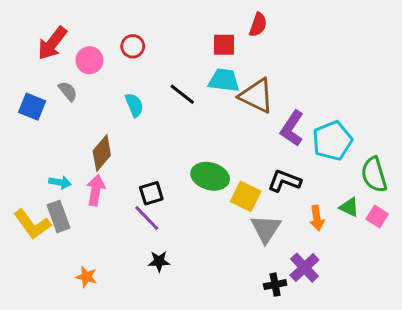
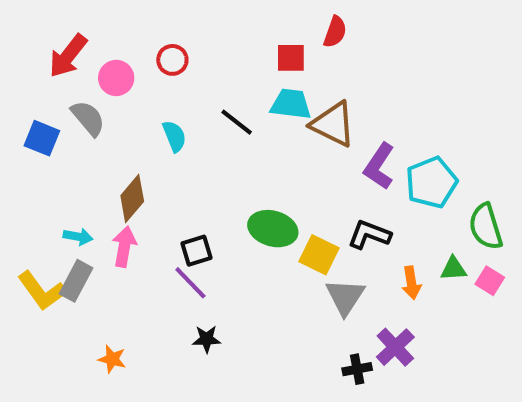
gray semicircle: (68, 91) -> (88, 118), size x1.4
green triangle: (349, 207) -> (454, 269), turned -30
gray rectangle: (58, 216) -> (76, 281), turned 48

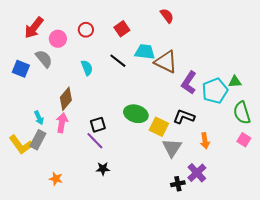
red semicircle: (335, 32) -> (167, 16), turned -56
red square: (291, 58) -> (122, 29), moved, turned -35
cyan arrow: (78, 237) -> (39, 118), turned 56
green triangle: (454, 269) -> (235, 82), moved

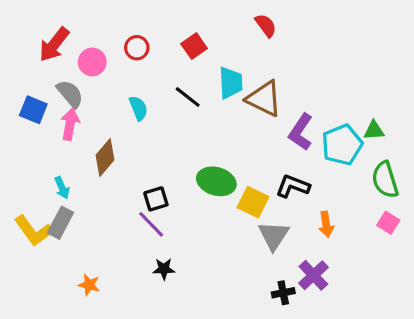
cyan trapezoid: (145, 52) -> (231, 83), turned 80
pink arrow: (62, 123) -> (70, 124), moved

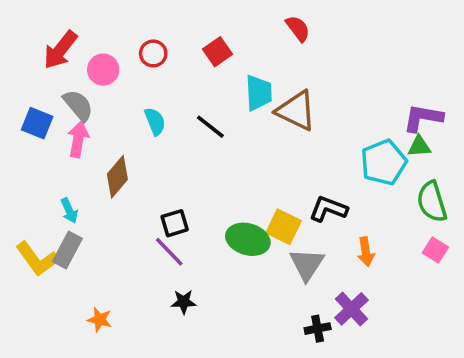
black line: (188, 97) -> (210, 127), moved
purple L-shape: (301, 132) -> (423, 118), moved, turned 66
green ellipse: (216, 181) -> (248, 239), moved

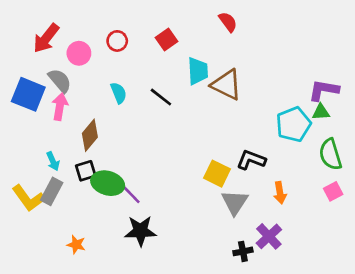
blue square: (37, 123) -> (28, 94), size x1.4
black square: (175, 223) -> (86, 171), moved
green ellipse: (248, 239) -> (108, 183), moved
pink square: (435, 250) -> (333, 191), turned 30
black star: (184, 302) -> (140, 231), size x1.6

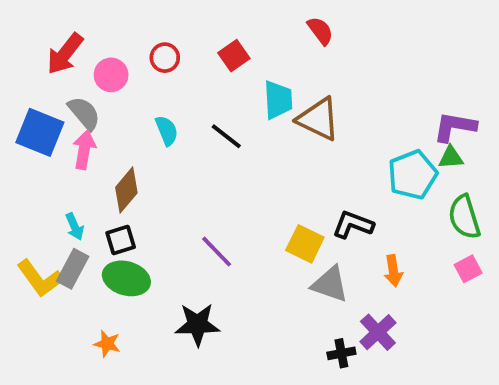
green ellipse: (108, 183) -> (126, 278), moved
purple line: (129, 193) -> (217, 252), moved
gray triangle: (235, 202) -> (330, 284), turned -44

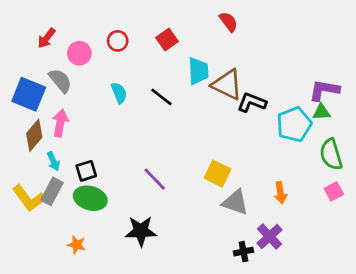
red arrow: (65, 54) -> (47, 38), size x0.7
pink arrow: (84, 150) -> (60, 123), moved
brown diamond: (126, 190) -> (34, 135), moved
black L-shape: (353, 225) -> (252, 102), moved

